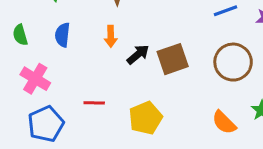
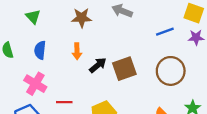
pink cross: (35, 79) -> (35, 84), moved

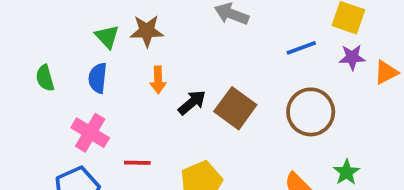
green triangle: (33, 17) -> (107, 37), moved
brown star: (82, 18) -> (147, 31), moved
brown square: (124, 69) -> (235, 108), turned -35

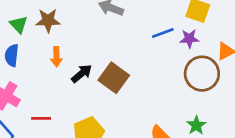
purple star: (352, 57) -> (189, 39), moved
brown circle: (311, 112) -> (202, 74), moved

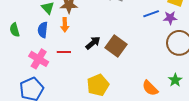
orange arrow: (56, 57) -> (65, 25), moved
red line: (41, 118) -> (64, 52), moved

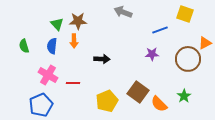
purple star: (170, 18) -> (152, 54), moved
black arrow: (93, 43) -> (102, 59), turned 42
brown square: (116, 46) -> (138, 92), moved
red line: (64, 52) -> (73, 83), moved

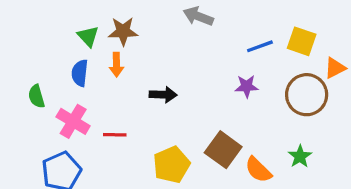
yellow square: (185, 14) -> (302, 41), moved
green semicircle: (24, 46) -> (36, 96), moved

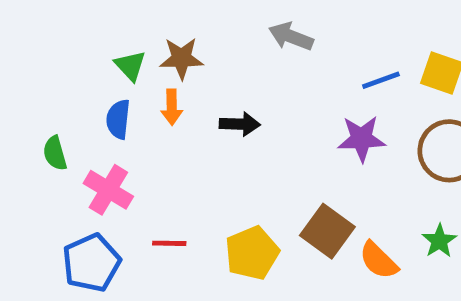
purple star: (247, 86) -> (361, 139), size x1.4
black arrow: (163, 95) -> (240, 124), moved
red line: (115, 135) -> (169, 243), moved

